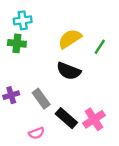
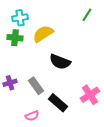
yellow semicircle: (70, 39) -> (43, 34), moved
green line: (100, 47) -> (87, 15), moved
pink cross: (94, 119) -> (90, 95), moved

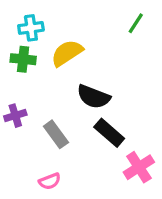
purple cross: (10, 83) -> (15, 116), moved
pink cross: (90, 95) -> (139, 167), moved
black rectangle: (58, 103) -> (109, 133), moved

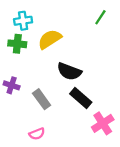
purple cross: (15, 116) -> (12, 85), turned 35

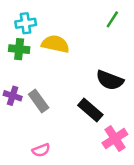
yellow semicircle: (50, 39) -> (55, 44), turned 45
black semicircle: (69, 71) -> (110, 80), moved
gray rectangle: (42, 99) -> (39, 101), moved

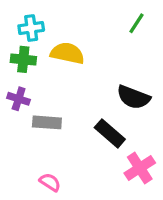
purple cross: (13, 96) -> (19, 99), moved
gray rectangle: (39, 101) -> (47, 122), turned -50
pink semicircle: (41, 150) -> (50, 182), turned -126

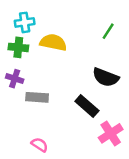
green line: (137, 23) -> (108, 31), moved

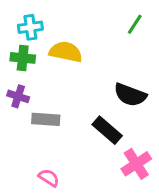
green line: (108, 31) -> (135, 24), moved

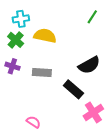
green cross: (23, 58) -> (16, 40), turned 35
black semicircle: (130, 95) -> (89, 65), turned -50
gray rectangle: (46, 119) -> (42, 73), moved

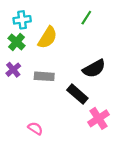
green line: (92, 17) -> (86, 18), moved
yellow semicircle: (45, 36) -> (48, 38), turned 110
purple cross: (12, 66) -> (13, 70), turned 32

